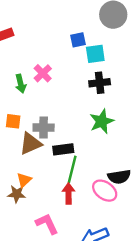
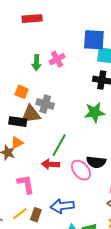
blue square: (78, 40) -> (94, 40), size x1.6
black rectangle: (63, 149) -> (18, 122), moved
red arrow: (69, 194) -> (51, 164), turned -102

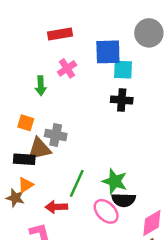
red rectangle: (32, 19) -> (60, 34), moved
pink cross: (57, 59) -> (67, 68), moved
green star: (95, 112) -> (115, 181), moved, turned 30
red arrow: (51, 164) -> (56, 207), moved

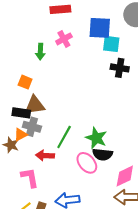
black cross: (122, 100) -> (120, 68), moved
gray cross: (56, 135) -> (32, 127), moved

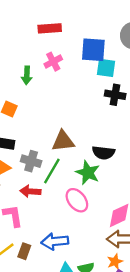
brown triangle: (35, 105) -> (63, 141), moved
gray cross: (32, 127) -> (31, 161), moved
black semicircle: (103, 154) -> (103, 153), moved

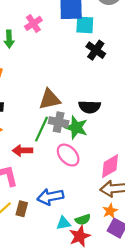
black cross: (115, 95) -> (96, 50), turned 30
gray cross: (31, 161) -> (59, 122), moved

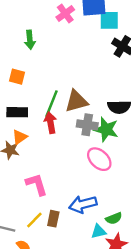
pink cross: (33, 23) -> (65, 13), moved
green line: (41, 129) -> (52, 104), moved
red arrow: (22, 151) -> (50, 123), moved, turned 84
green semicircle: (83, 220) -> (114, 218), moved

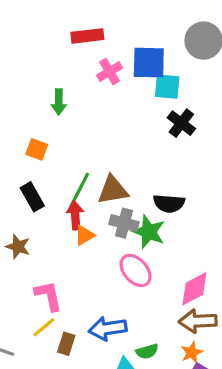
black rectangle: (17, 112) -> (32, 197), turned 54
orange triangle: (20, 137) -> (85, 235), moved
yellow line: (34, 220) -> (44, 327), moved

